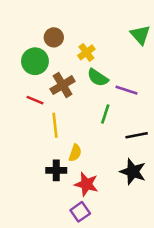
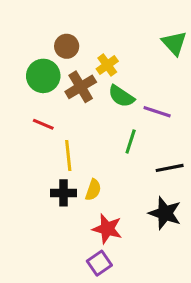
brown cross: (63, 85) -> (81, 87), moved
black cross: (56, 170) -> (64, 193), moved

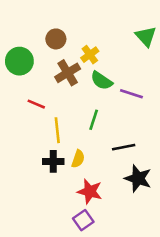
green circle: (43, 76) -> (19, 61), moved
green line: (131, 141) -> (94, 120), moved
black line: (170, 168) -> (124, 147), moved

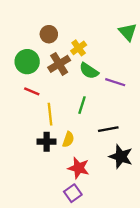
green circle: (19, 61) -> (27, 62), moved

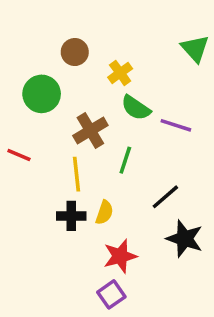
brown cross: (59, 64) -> (90, 131), moved
red line: (32, 91) -> (19, 155), moved
black line: (108, 129) -> (165, 197), turned -30
red star: (79, 168) -> (120, 256), turned -30

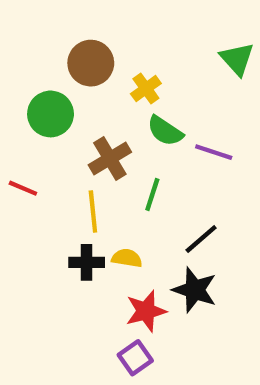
brown circle: (75, 52) -> (91, 63), size x1.4
yellow semicircle: (104, 212) -> (127, 258), turned -100
black star: (185, 239) -> (195, 290), moved

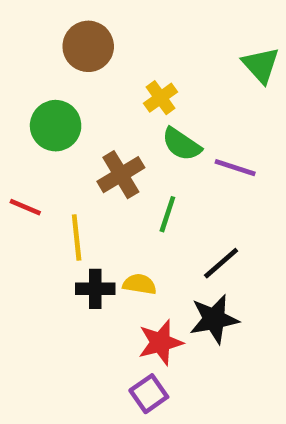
brown circle: (91, 63) -> (88, 46), moved
yellow line: (93, 211) -> (77, 238), moved
black star: (195, 290) -> (214, 319), turned -30

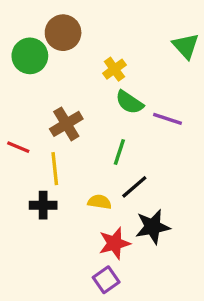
green circle: (56, 126) -> (30, 56), moved
brown cross: (121, 175) -> (66, 124), moved
black line: (221, 263) -> (134, 187), moved
black cross: (95, 289) -> (43, 205), moved

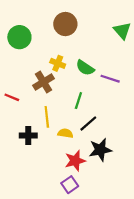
brown circle: (63, 33) -> (65, 24), moved
yellow cross: (114, 69) -> (58, 63), moved, turned -32
yellow line: (55, 169) -> (47, 117), moved

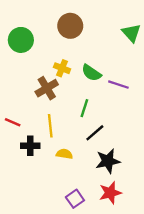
red line: (12, 97) -> (13, 122), moved
yellow semicircle: (65, 133) -> (64, 154), moved
red star: (75, 161) -> (110, 193), moved

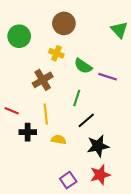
yellow cross: (62, 68) -> (56, 53), moved

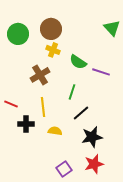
brown circle: (64, 23) -> (51, 29), moved

